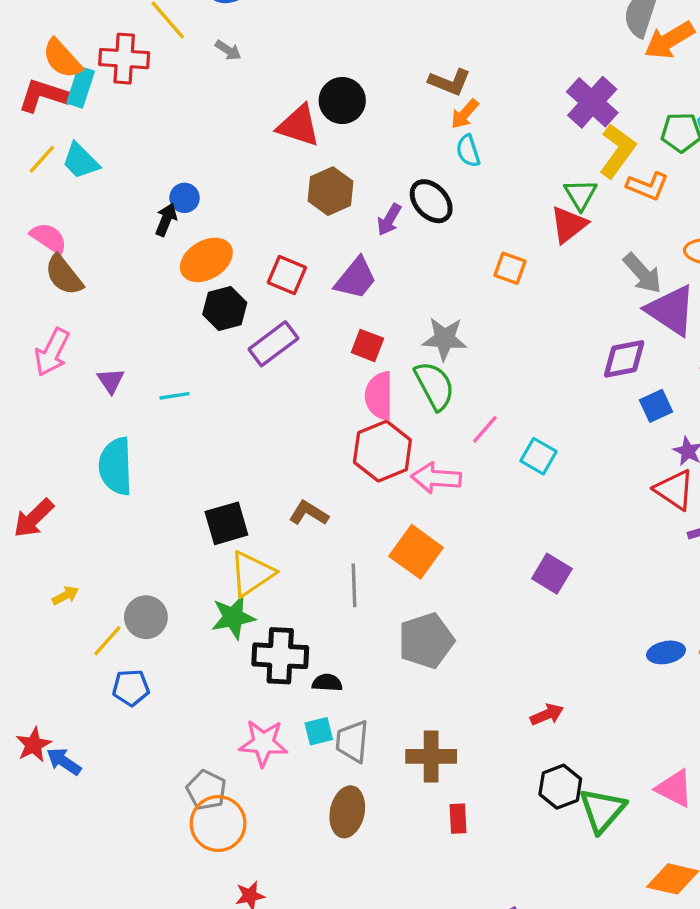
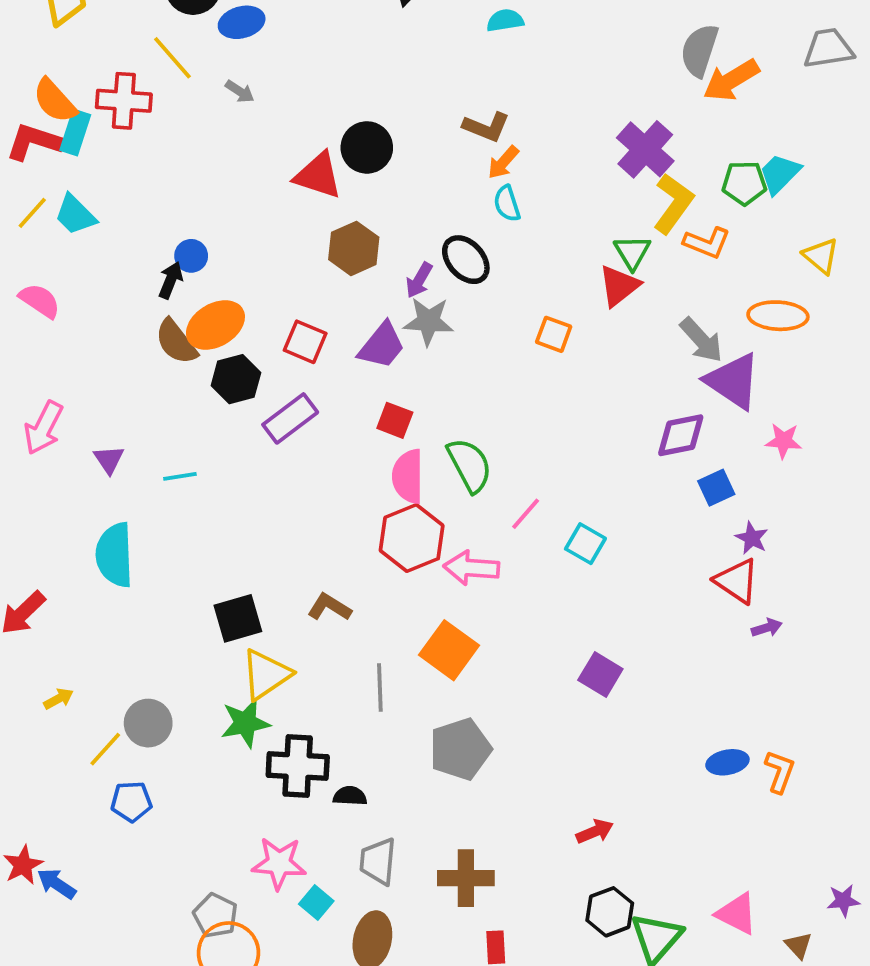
brown semicircle: (64, 275) -> (176, 342), moved
gray star: (445, 339) -> (428, 321), moved
cyan square: (319, 731) -> (316, 902), moved, turned -36

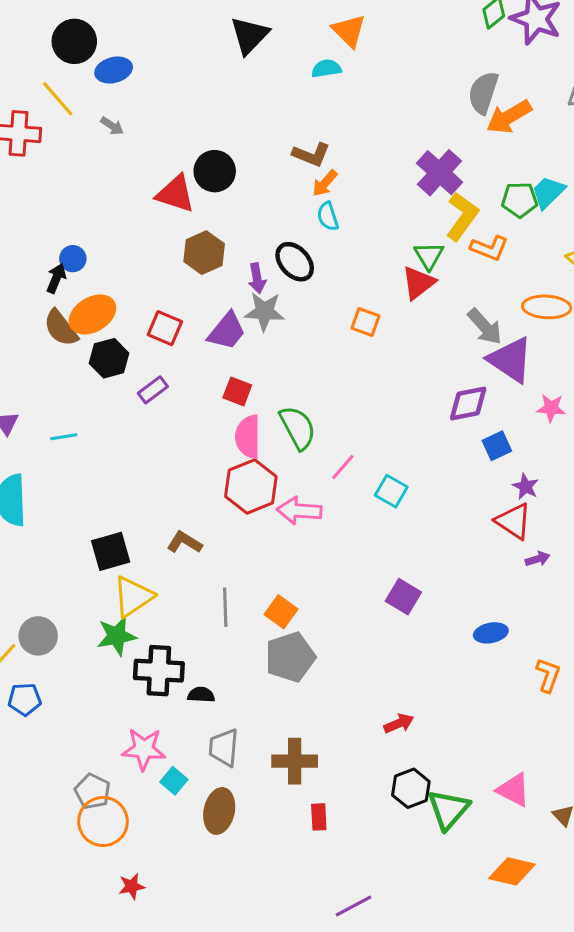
purple arrow: (419, 280) -> (257, 278), turned -40
purple rectangle: (290, 418) -> (153, 390), size x0.7
orange square: (449, 650) -> (281, 612), moved, size x0.7
blue ellipse: (727, 762) -> (491, 633), moved

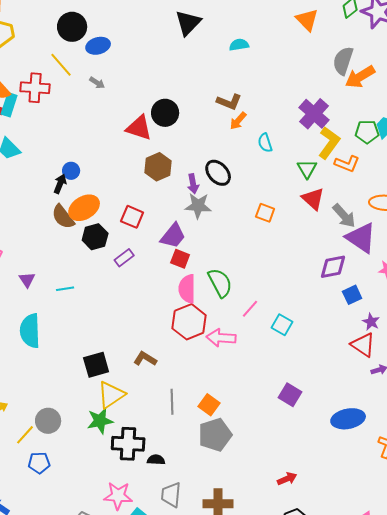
orange triangle: (349, 31) -> (307, 20), moved
cyan semicircle: (328, 216) -> (265, 143), moved
red triangle: (418, 283) -> (313, 199), moved, turned -40
purple trapezoid: (227, 331) -> (173, 236), moved
blue ellipse: (491, 633) -> (348, 419), size x1.5

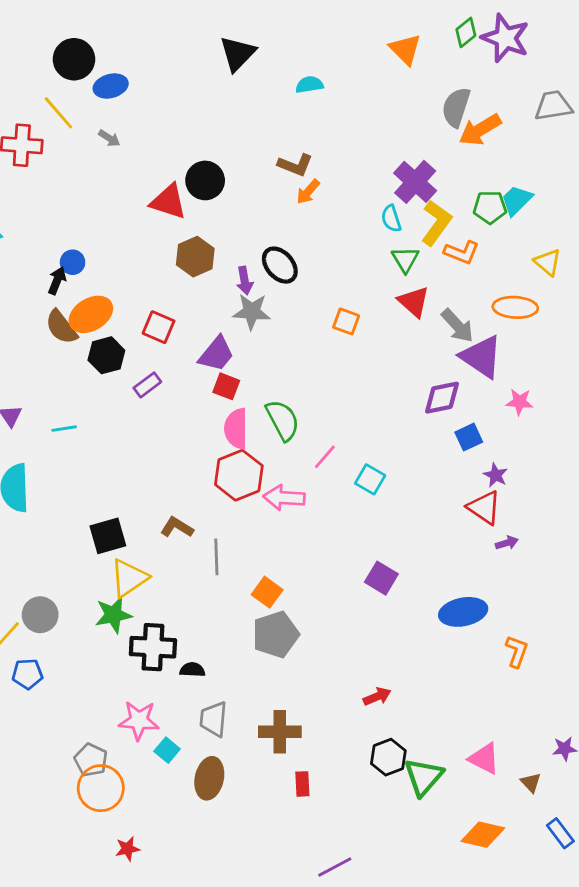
cyan semicircle: (265, 143) -> (391, 219), moved
gray line: (172, 402) -> (216, 557), moved

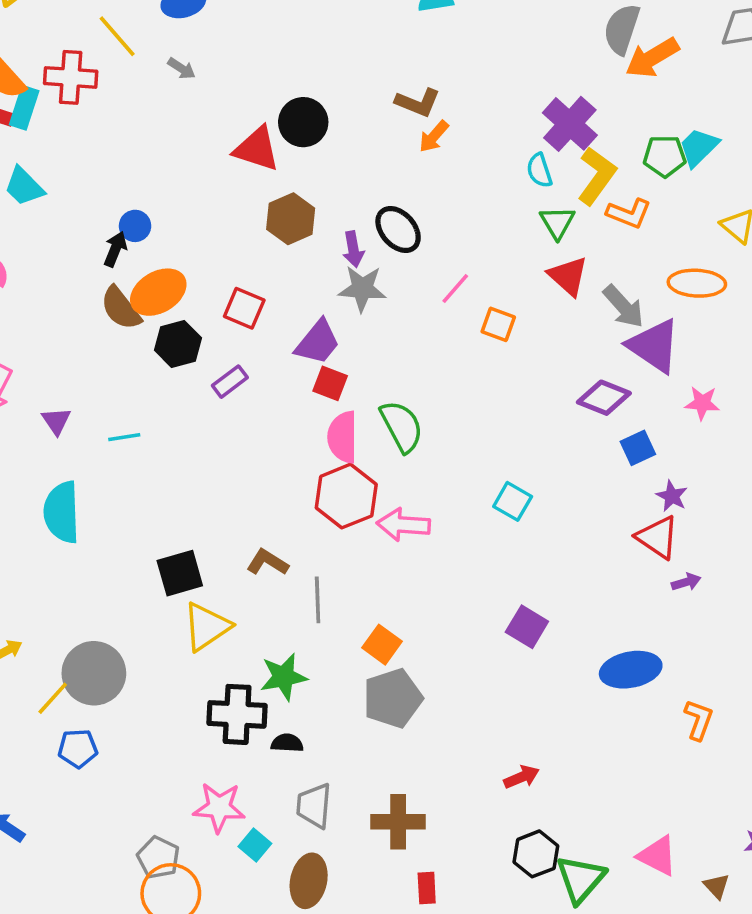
orange square: (346, 321) -> (498, 324), moved
purple diamond: (442, 398) -> (604, 398), turned 33
pink line: (325, 457) -> (455, 289), moved
gray circle: (40, 615) -> (94, 673), size x1.4
green star: (113, 615) -> (284, 677), moved

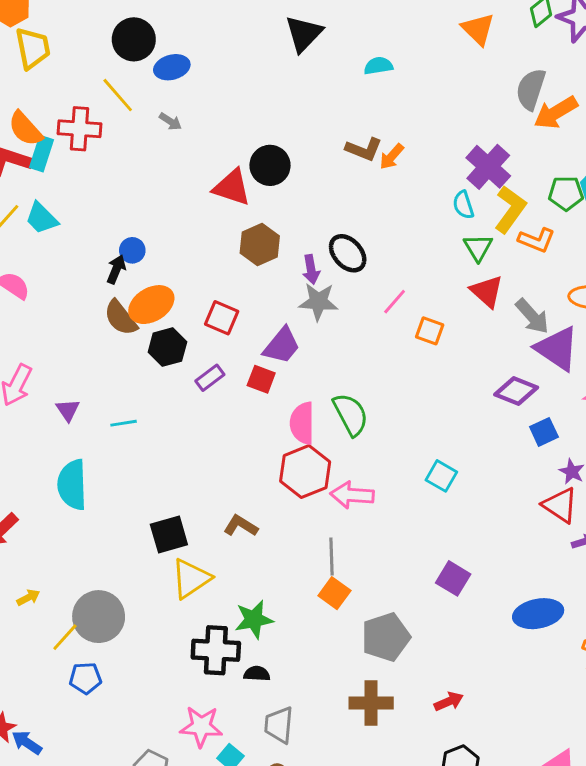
orange arrow: (434, 136) -> (392, 157), moved
red square: (330, 383) -> (261, 379), moved
gray line: (318, 600) -> (332, 557), moved
gray pentagon: (393, 698) -> (386, 637), moved
brown cross: (398, 822) -> (371, 703), moved

